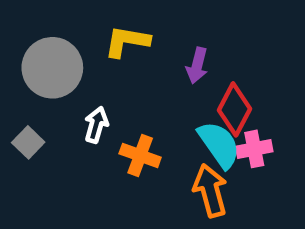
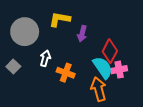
purple arrow: (197, 66) -> (82, 34), moved

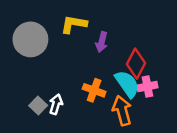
white arrow: (45, 58) -> (56, 104), moved
gray square: (13, 67) -> (38, 106), moved
orange cross: (66, 73) -> (94, 90), moved

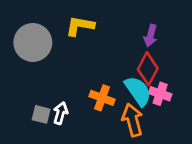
purple arrow: (102, 42) -> (150, 36), moved
pink cross: (147, 86) -> (160, 94), turned 30
gray square: (38, 106) -> (41, 114), turned -30

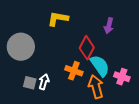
gray circle: (33, 43) -> (21, 47), moved
red diamond: (148, 69) -> (87, 48), moved
pink cross: (160, 94) -> (122, 77), moved

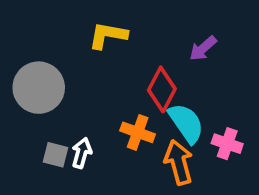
purple arrow: (109, 26) -> (203, 48), turned 35

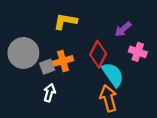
orange cross: (138, 132) -> (63, 61), moved, turned -36
pink cross: (227, 144) -> (138, 52), moved
gray square: (56, 155) -> (47, 67), moved, turned -35

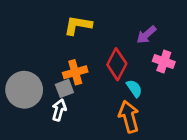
gray circle: (23, 53) -> (24, 90), moved
gray square: (47, 67) -> (64, 88), moved
cyan semicircle: (113, 75) -> (134, 88), size x0.6

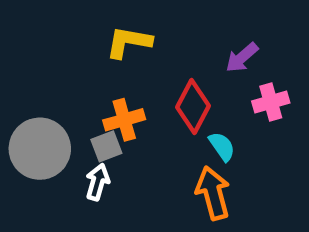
pink cross: (164, 62) -> (271, 102), turned -35

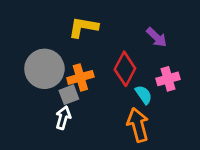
purple arrow: (242, 58) -> (157, 37), turned -95
pink cross: (271, 102) -> (168, 79), moved
gray circle: (40, 149) -> (44, 69), moved

